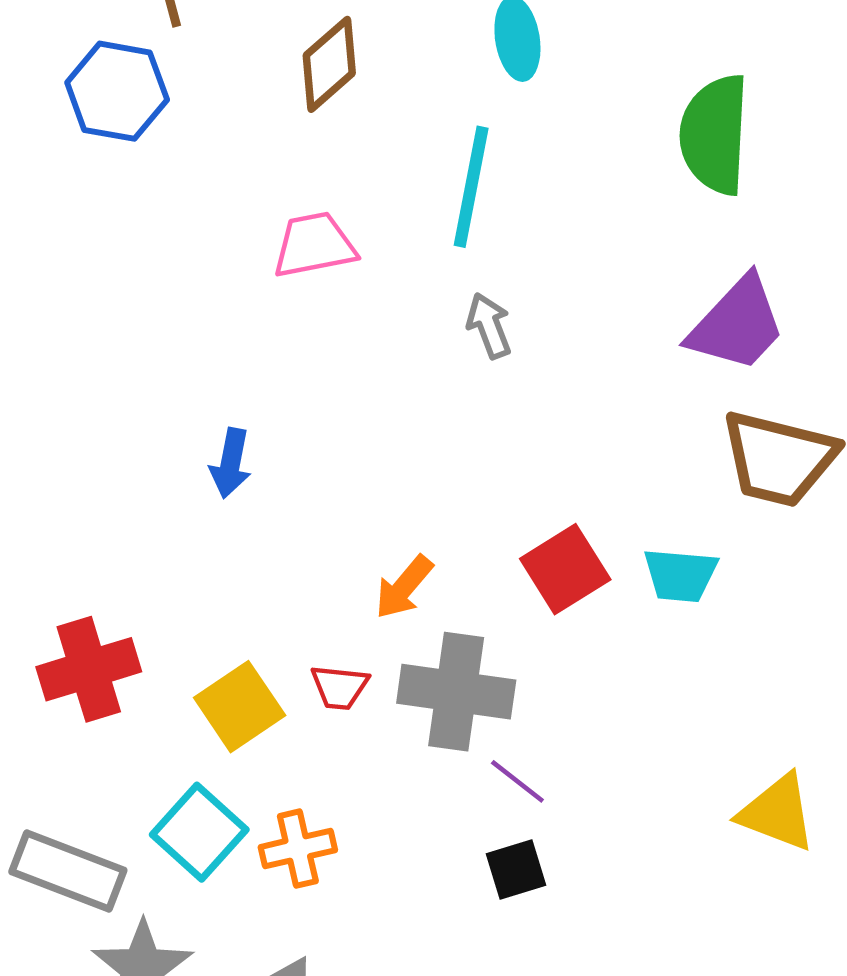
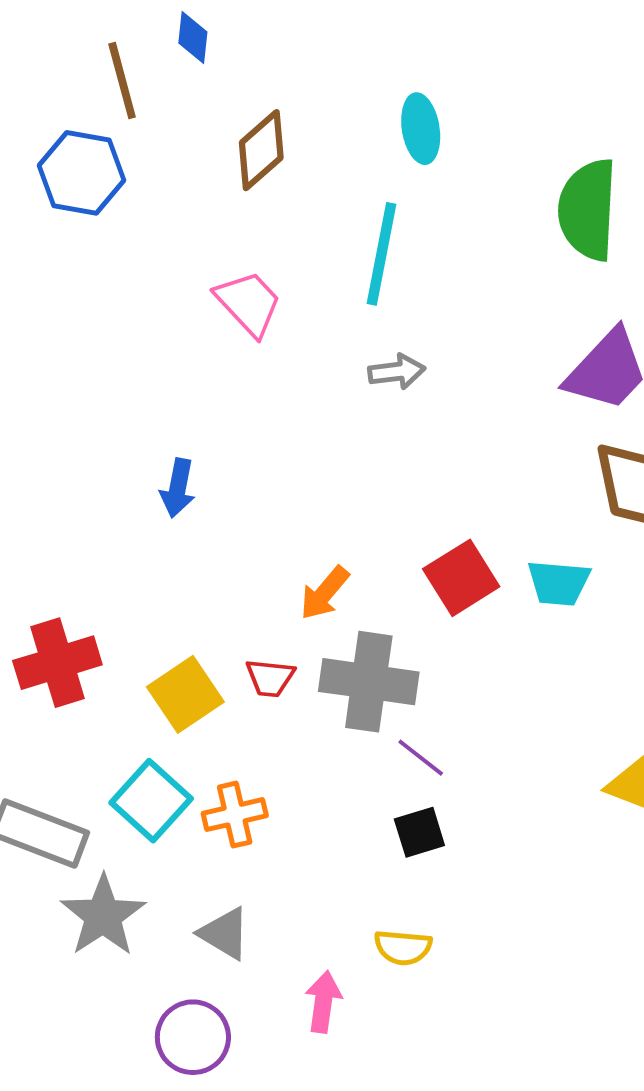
pink trapezoid: (314, 245) -> (249, 303), turned 58
gray arrow: (489, 326) -> (397, 372), turned 104

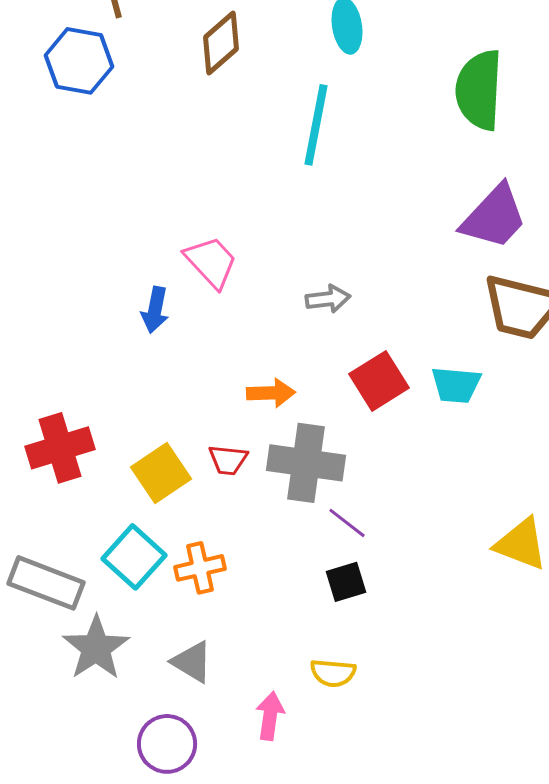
pink trapezoid: (249, 303) -> (211, 262), moved
gray arrow: (397, 372) -> (328, 299), moved
orange arrow: (325, 593) -> (271, 393), turned -132

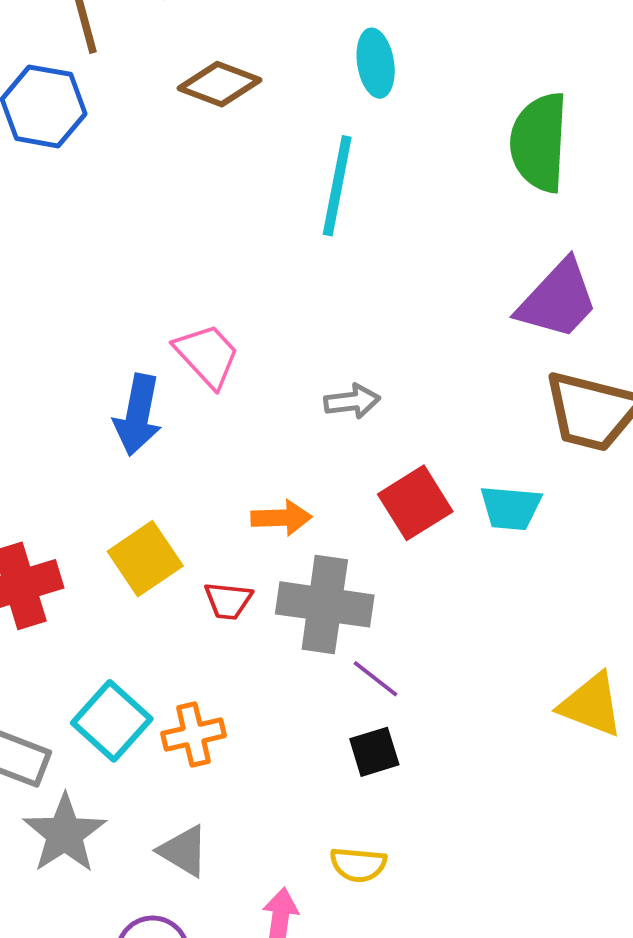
brown diamond: (221, 43) -> (220, 84), turned 62
blue arrow: (155, 310) -> (138, 415), size x1.4
yellow square: (161, 473) -> (145, 559), moved

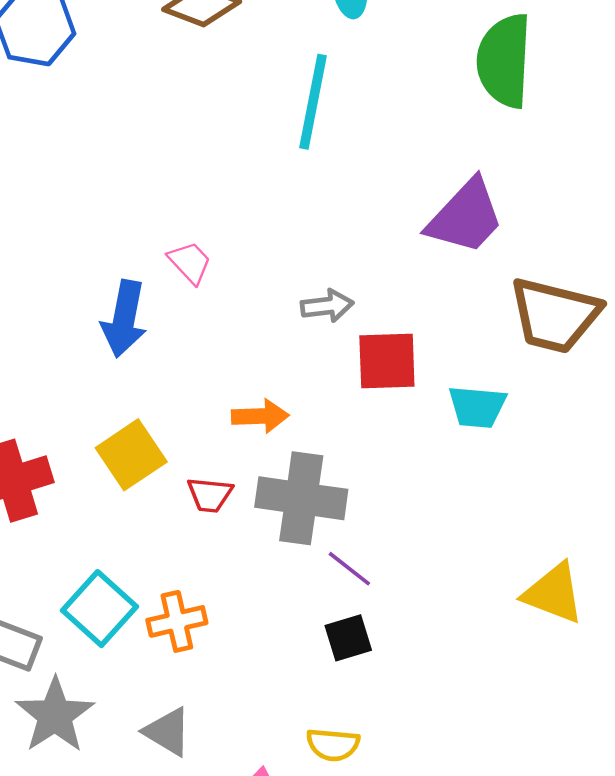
purple trapezoid: (558, 300) -> (466, 217), moved
pink trapezoid: (207, 355) -> (190, 262), size x0.7
red square: (415, 503) -> (387, 361), moved, turned 30

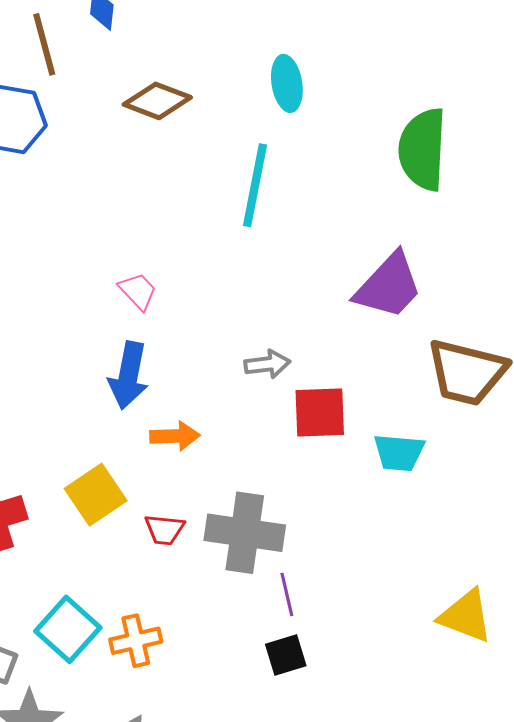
pink trapezoid: (190, 262) -> (138, 291), moved
blue arrow: (124, 319) -> (129, 375), moved
orange arrow: (260, 416) -> (175, 436), moved
purple line: (349, 569) -> (287, 594), turned 39

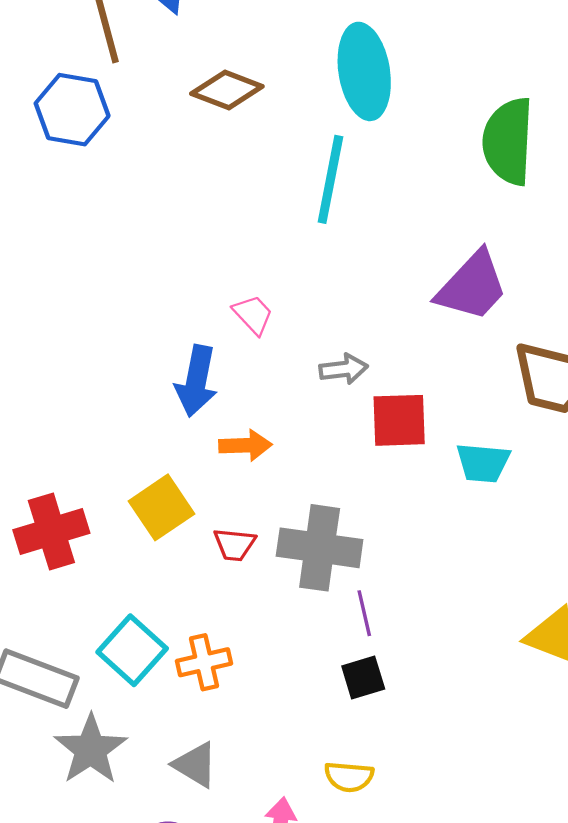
cyan ellipse: (287, 83) -> (364, 71), size x1.6
pink trapezoid: (138, 291) -> (253, 315), moved

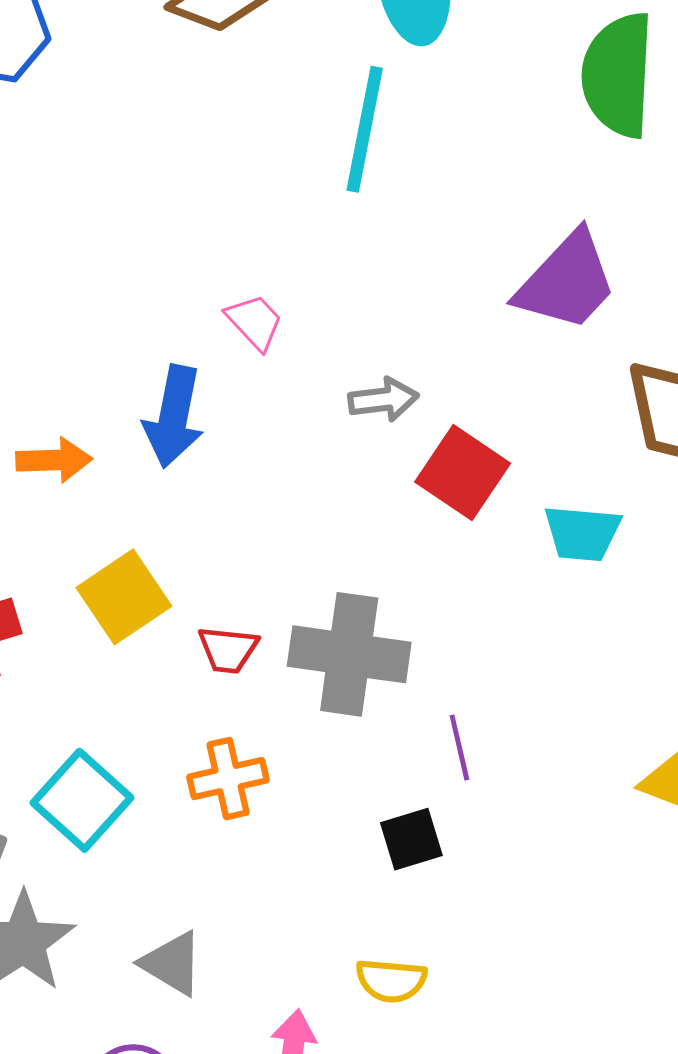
red square: (399, 420) -> (463, 473), turned 36
orange arrow: (245, 445) -> (54, 460), moved
purple line: (364, 613) -> (459, 747), moved
orange cross: (204, 662) -> (228, 779), moved

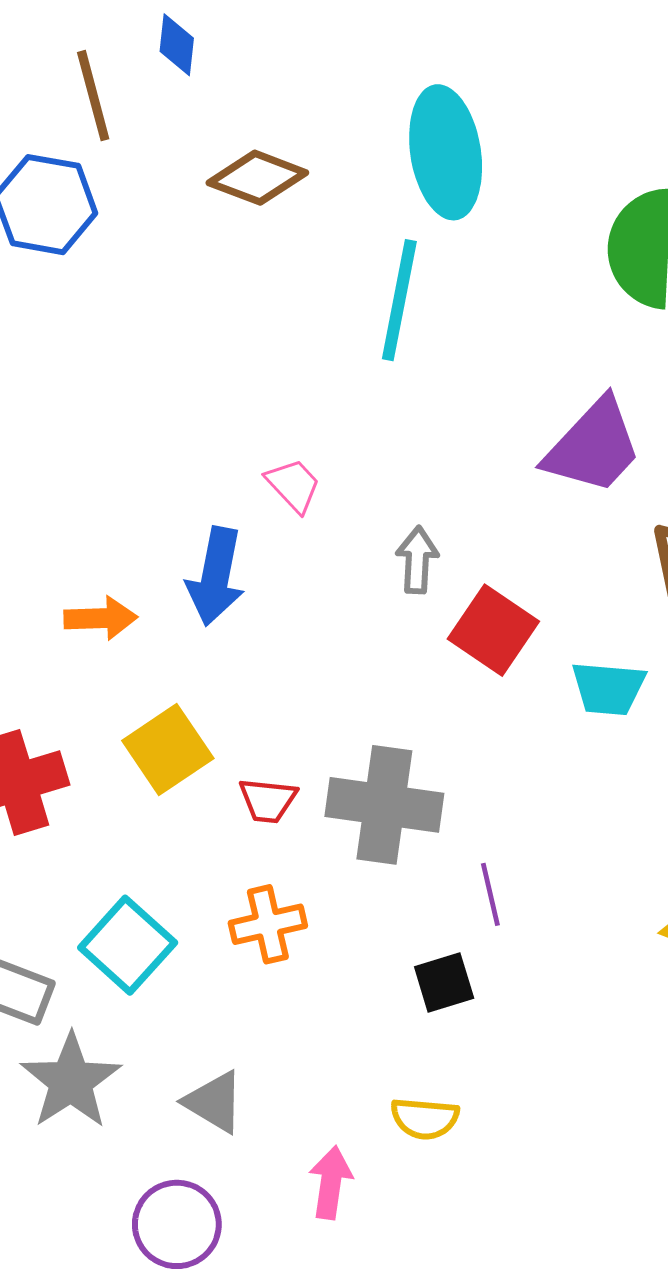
gray arrow: (383, 400) -> (417, 560), turned -80

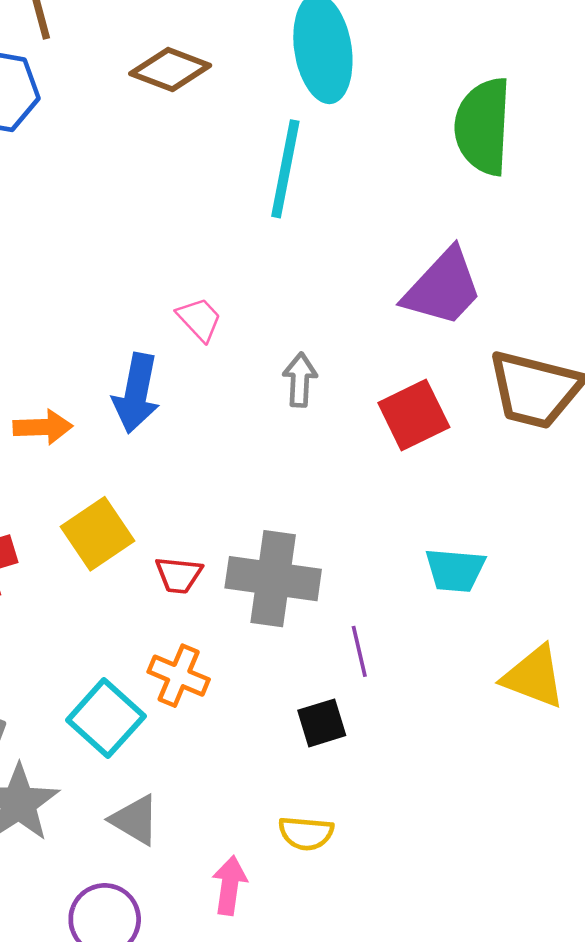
red square: (493, 630) -> (414, 415), moved, turned 30
cyan trapezoid: (608, 688) -> (455, 570), moved
orange cross: (268, 924) -> (179, 676), turned 36
cyan square: (128, 945) -> (106, 718), moved

